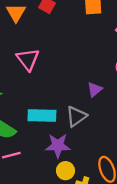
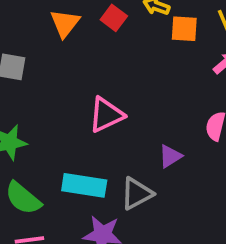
pink triangle: (28, 59) -> (106, 115), moved, turned 35

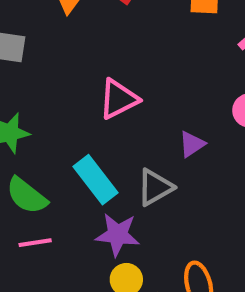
cyan rectangle: (84, 185) -> (95, 180), turned 45

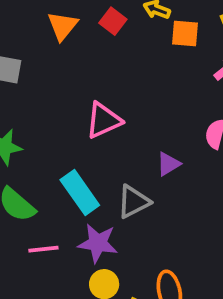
pink line: (35, 243) -> (43, 249), moved

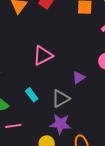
cyan rectangle: (80, 192) -> (32, 95), size x0.6
purple star: (98, 243) -> (60, 124), moved

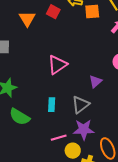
cyan rectangle: (32, 95) -> (52, 105), turned 48
pink line: (13, 126) -> (59, 138), moved

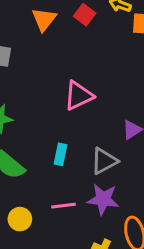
yellow circle: (73, 151) -> (20, 219), moved

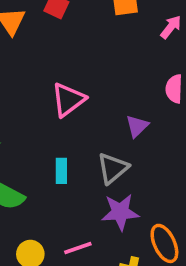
pink line: (64, 206) -> (78, 248), moved

